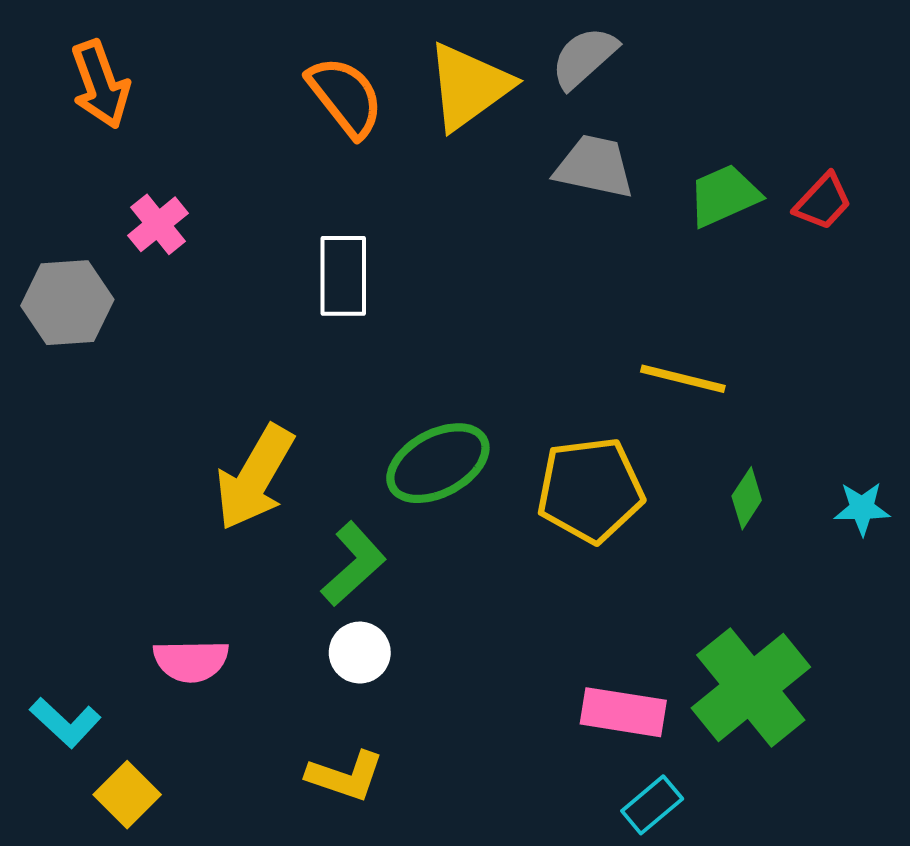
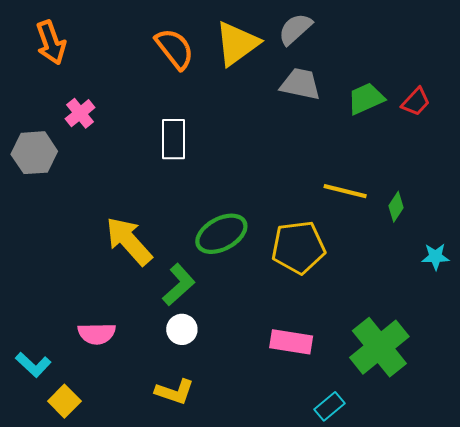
yellow arrow: (255, 478) -> (129, 241), turned 108
green diamond: (747, 498) -> (396, 207), moved
pink rectangle: (623, 712) -> (291, 342), moved

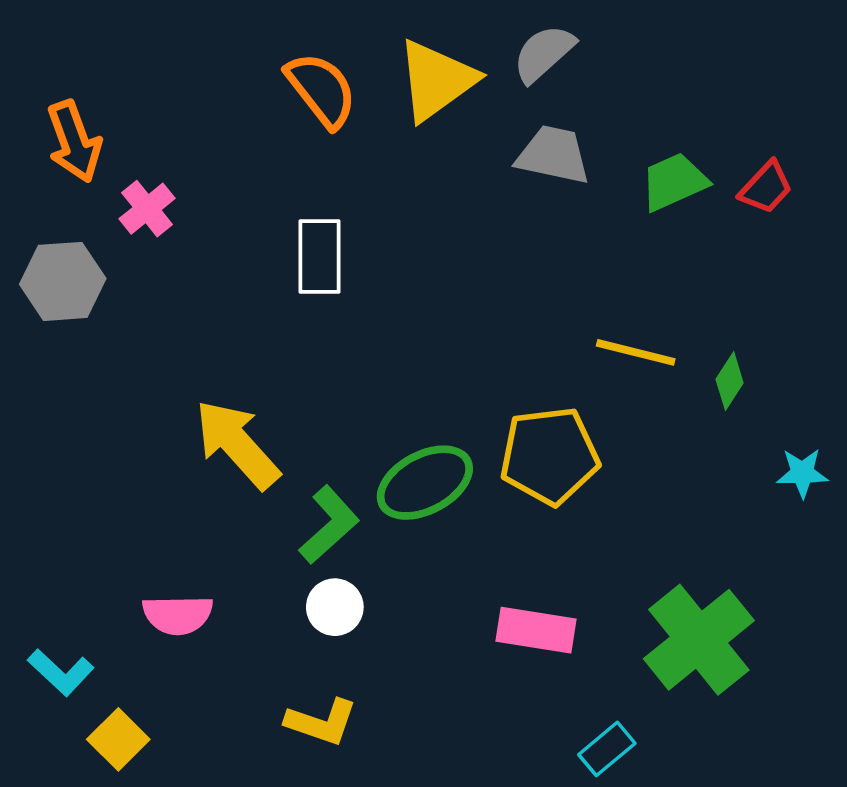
orange arrow: (51, 43) -> (74, 142), moved
green ellipse: (221, 234) -> (425, 483), moved

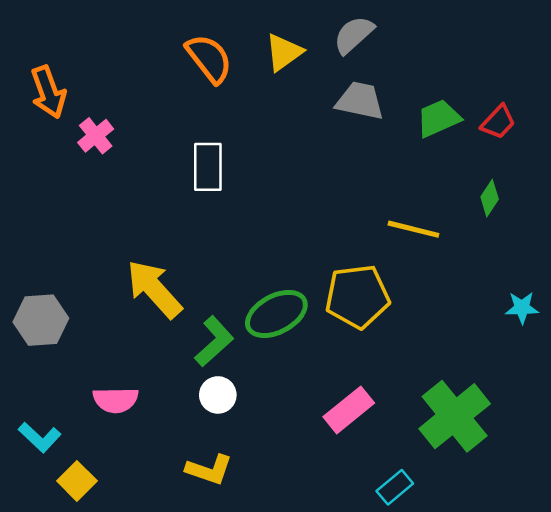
yellow triangle: (436, 80) -> (284, 52), size x0.7
gray hexagon: (63, 281) -> (41, 320), moved
green diamond: (730, 381) -> (490, 198), moved
pink rectangle: (536, 630) -> (349, 410), turned -48

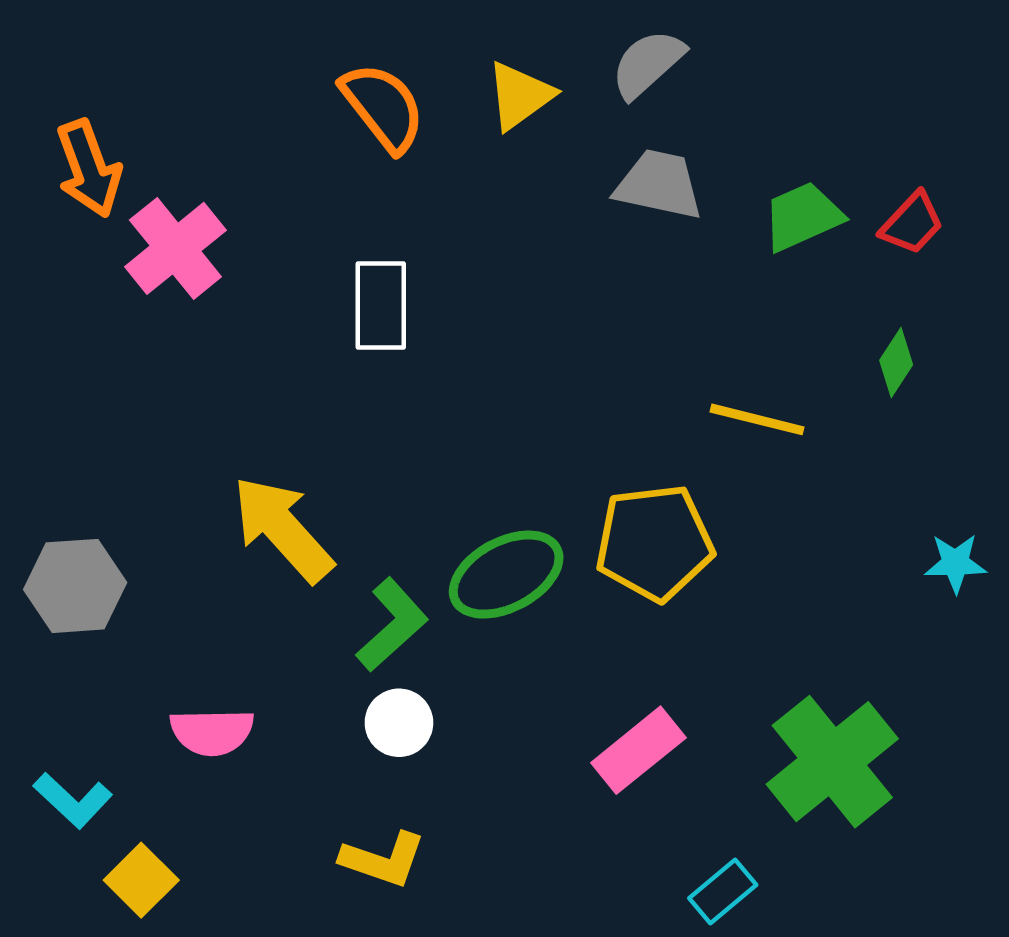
pink cross: (96, 136) -> (175, 248), size x1.5

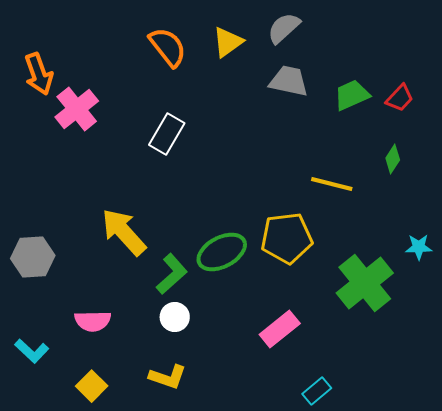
white rectangle: (381, 305) -> (167, 134), turned 30
green cross: (832, 762) -> (365, 283), moved
yellow square: (141, 880) -> (92, 386), moved

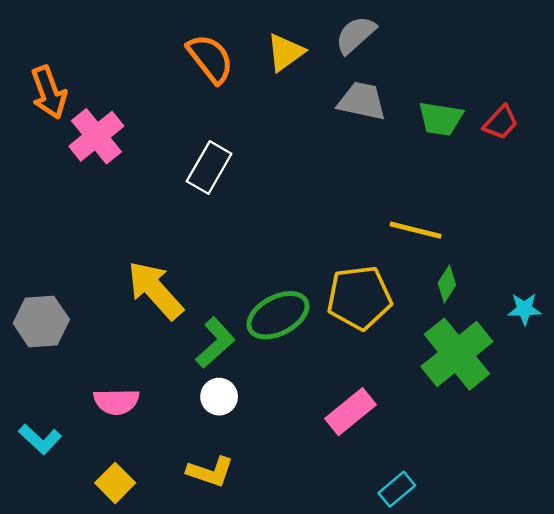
green trapezoid: (352, 95) -> (441, 119), turned -147
green diamond: (393, 159) -> (447, 284), moved

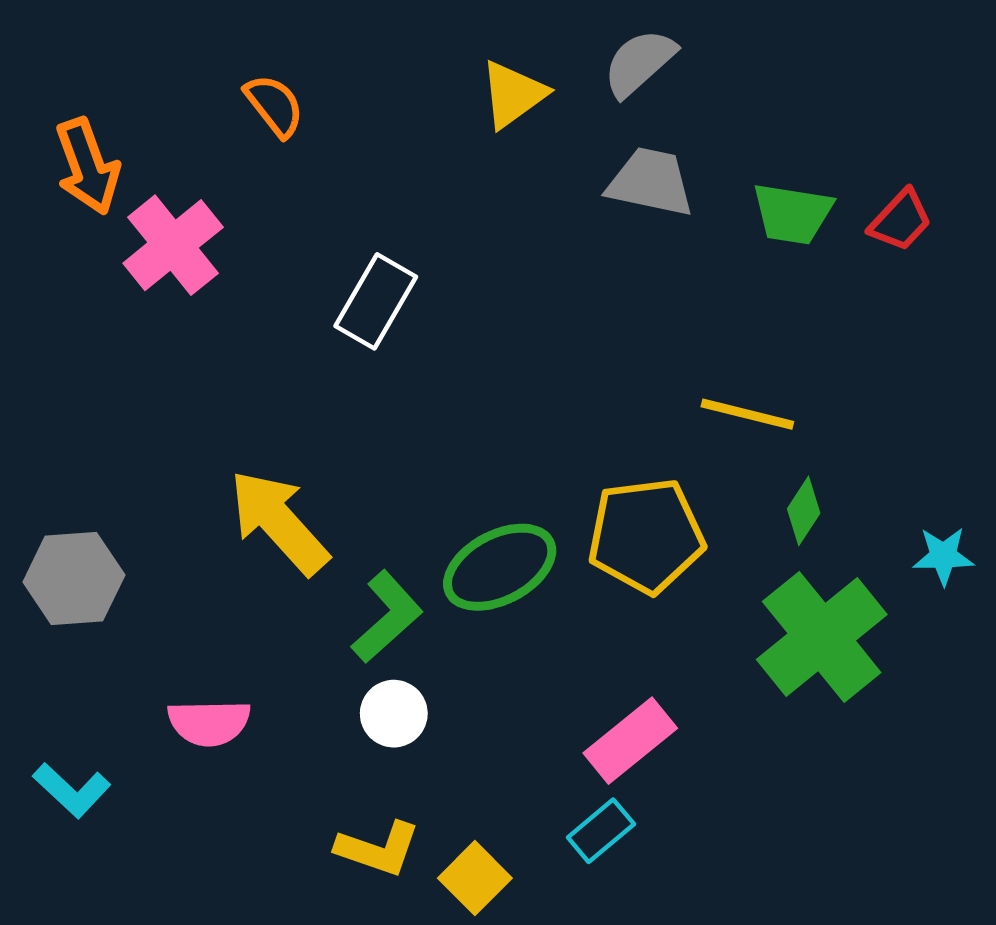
orange semicircle: (210, 59) -> (274, 106), moved, size x0.7
yellow square: (115, 483) -> (475, 878), moved
cyan rectangle: (397, 489) -> (601, 831), moved

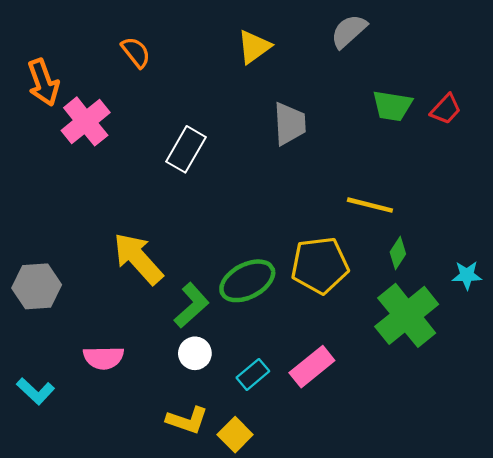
gray semicircle: (639, 63) -> (349, 31), moved
gray trapezoid: (651, 182) -> (290, 124), moved, turned 75
cyan rectangle: (601, 831) -> (253, 374), moved

